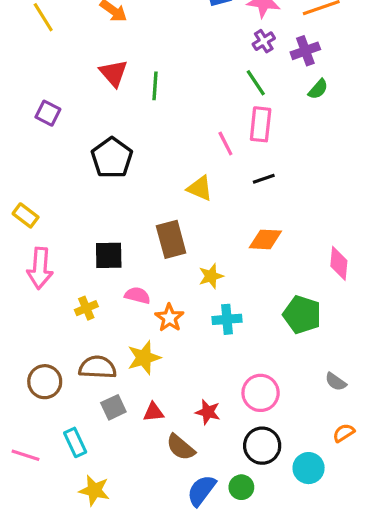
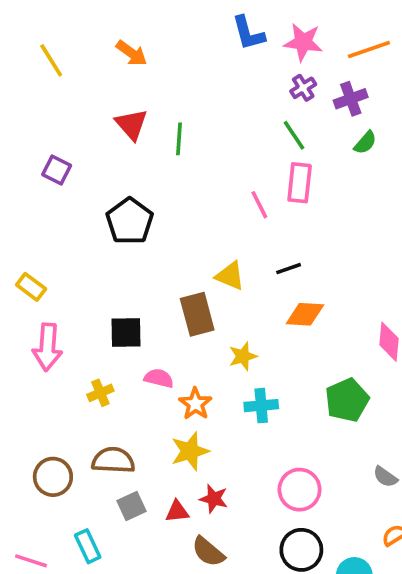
black line: (264, 179) -> (289, 269), moved
yellow triangle: (200, 188) -> (230, 276), moved
green pentagon: (302, 315) -> (347, 400), turned 30
yellow star: (144, 358) -> (190, 451), moved
red star: (208, 412) -> (214, 499), moved

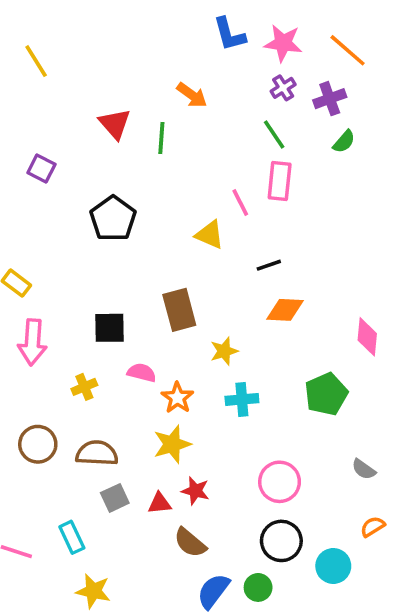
orange line: (369, 49) -> (348, 50), turned 60
orange arrow: (131, 53) -> (192, 95), moved
yellow triangle: (230, 276) -> (210, 235), moved
brown circle: (53, 477) -> (38, 444), moved

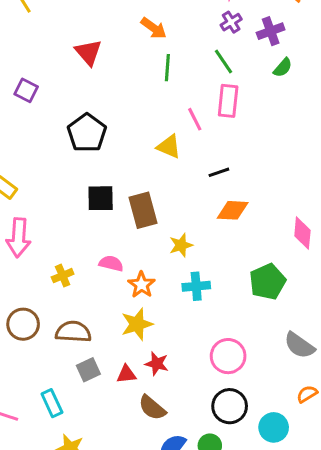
green line: (161, 138) -> (167, 68), moved
black square: (109, 328) -> (101, 198), moved
gray semicircle: (364, 469) -> (299, 345), size x1.5

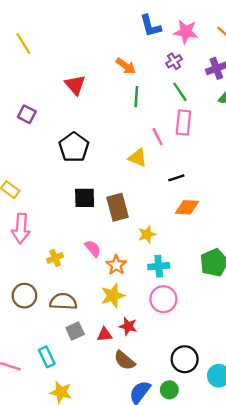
purple cross: (231, 22) -> (174, 61), moved
pink semicircle: (111, 263) -> (93, 249), turned 36
pink circle: (228, 356) -> (163, 299), moved

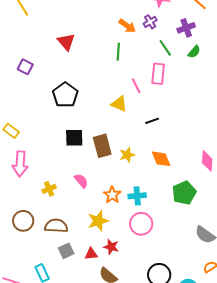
orange arrow: (126, 66) -> (127, 26), moved
green line: (180, 92) -> (165, 48), moved
orange diamond: (187, 207) -> (161, 159), moved, turned 65
yellow star: (147, 234) -> (127, 155), moved
orange star: (116, 265) -> (112, 195), moved

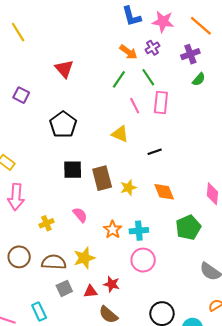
green line: (165, 48) -> (148, 77), moved
green line: (118, 52) -> (119, 79), turned 30
pink line: (136, 86) -> (135, 106), moved
yellow star: (98, 221) -> (84, 258), moved

